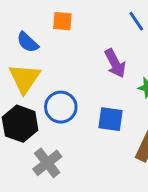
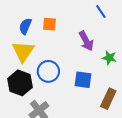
orange square: (62, 21) -> (49, 24), moved
blue semicircle: (28, 42) -> (25, 26), turned 70

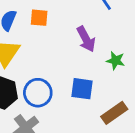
blue circle: (48, 71) -> (38, 93), moved
brown rectangle: (108, 99) -> (114, 113), turned 30

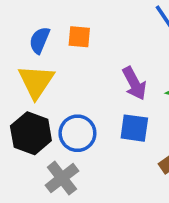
purple arrow: (86, 39) -> (134, 83), moved

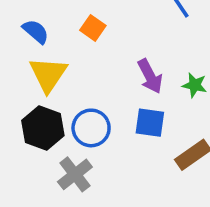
orange square: (79, 37) -> (93, 28), turned 30
blue semicircle: (40, 40) -> (36, 32), moved, turned 108

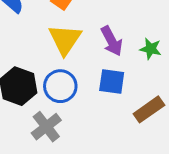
yellow triangle: (48, 74) -> (65, 39), moved

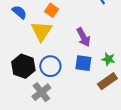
yellow triangle: (65, 39) -> (41, 31), moved
green star: (151, 49) -> (108, 59), moved

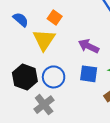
purple arrow: (83, 37) -> (89, 46), turned 144

